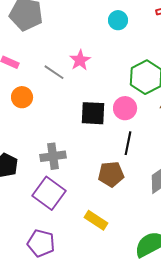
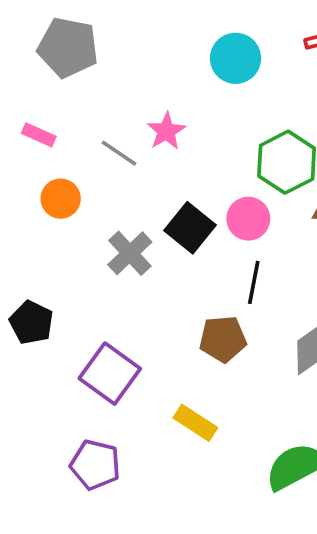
cyan circle: (118, 20) -> (236, 58), size x1.4
black square: (93, 113) -> (190, 228), turned 36
gray cross: (53, 156) -> (130, 253), moved, turned -35

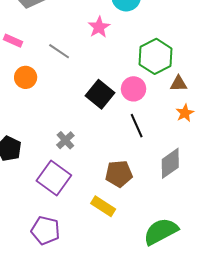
pink star: (166, 131) -> (99, 27), moved
gray cross: (130, 253) -> (65, 140), moved, size x0.7
black line: (254, 282) -> (137, 126), turned -35
brown pentagon: (223, 339) -> (119, 174), moved

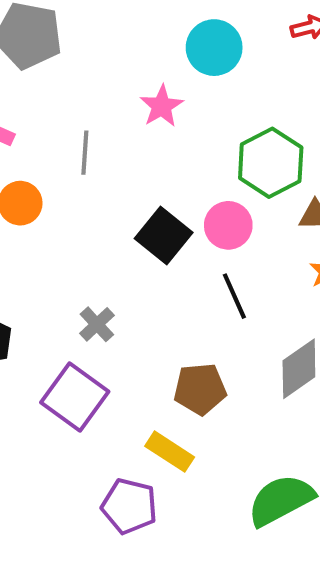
gray line: (59, 51) -> (85, 153), turned 60
purple pentagon: (45, 230) -> (129, 506), moved

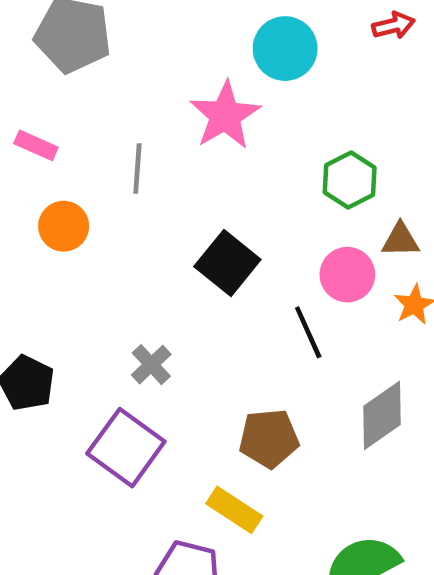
pink star: (162, 106) -> (225, 115), size x1.4
green hexagon: (271, 163) -> (350, 180), size x0.7
pink circle: (228, 225) -> (347, 275), moved

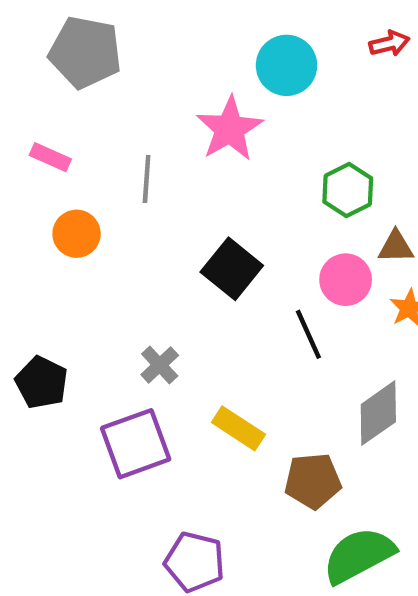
brown pentagon: (269, 438) -> (313, 481), moved
purple square: (126, 448) -> (136, 444), turned 34
yellow rectangle: (234, 510) -> (238, 428), moved

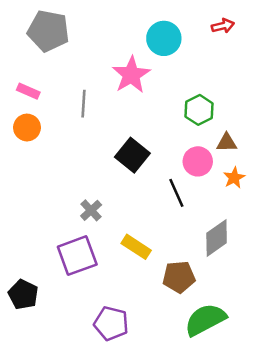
orange circle: (77, 234) -> (27, 128), moved
black pentagon: (42, 382) -> (23, 294), moved

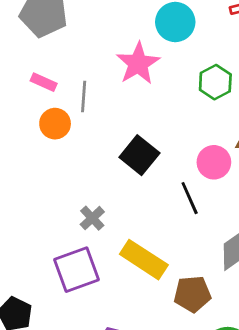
pink rectangle: (28, 91) -> (44, 82), moved
green hexagon: (199, 110) -> (215, 82), moved
orange circle: (27, 128) -> (55, 124), moved
yellow rectangle: (136, 247) -> (144, 260), size x1.4

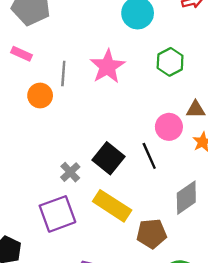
pink star: (138, 63) -> (107, 66), moved
pink rectangle: (44, 82) -> (22, 54), moved
black square: (139, 155) -> (109, 158), moved

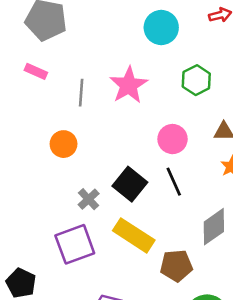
orange circle: (40, 96) -> (64, 144), moved
pink circle: (169, 127) -> (173, 139), moved

